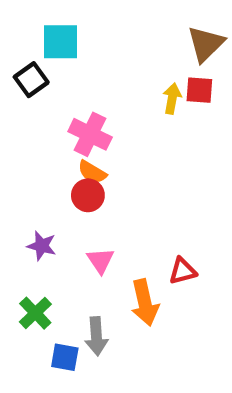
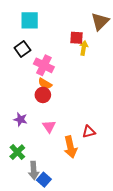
black square: (31, 80) -> (22, 49), moved
red square: (199, 90) -> (77, 38), moved
gray arrow: (96, 336) -> (34, 170), moved
blue square: (65, 357) -> (44, 180), moved, turned 32

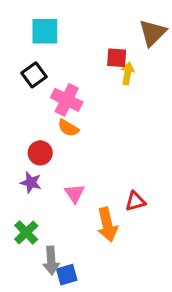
red circle: (43, 95) -> (40, 153), moved
blue square: (44, 180) -> (67, 275), turned 32

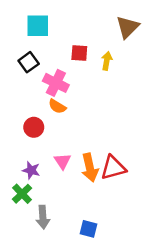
red square: (117, 58) -> (79, 53), moved
purple star: (31, 183) -> (31, 170), moved
red triangle: (135, 201) -> (113, 168), size x1.5
orange arrow: (107, 225) -> (90, 168), moved
blue square: (67, 275) -> (88, 229), moved, turned 30

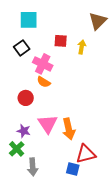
pink triangle: (62, 161) -> (48, 124), size x1.5
red triangle: (113, 168) -> (86, 154), moved
blue square: (88, 229) -> (73, 169), moved

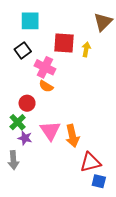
red square: (61, 41) -> (64, 43), size x1.5
green cross: (17, 149) -> (18, 122), moved
gray arrow: (33, 167) -> (13, 160), moved
blue square: (73, 169) -> (99, 181), moved

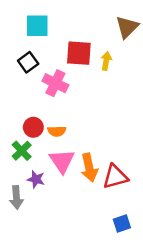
orange semicircle: (46, 86) -> (57, 131), moved, turned -32
purple star: (25, 138) -> (36, 179), moved
red triangle: (90, 162) -> (115, 177), moved
blue square: (99, 181) -> (122, 224), turned -32

